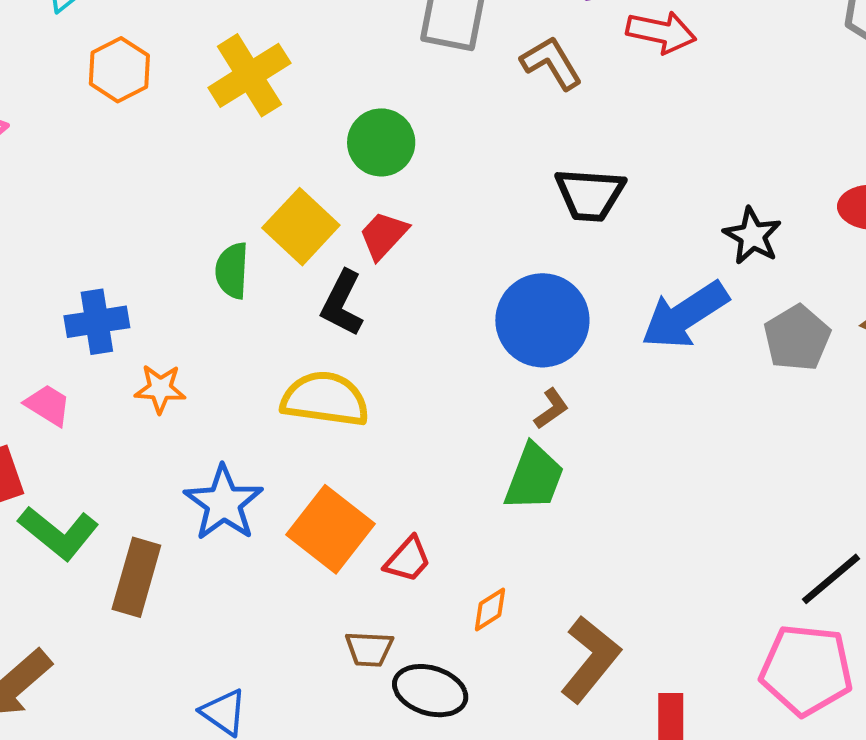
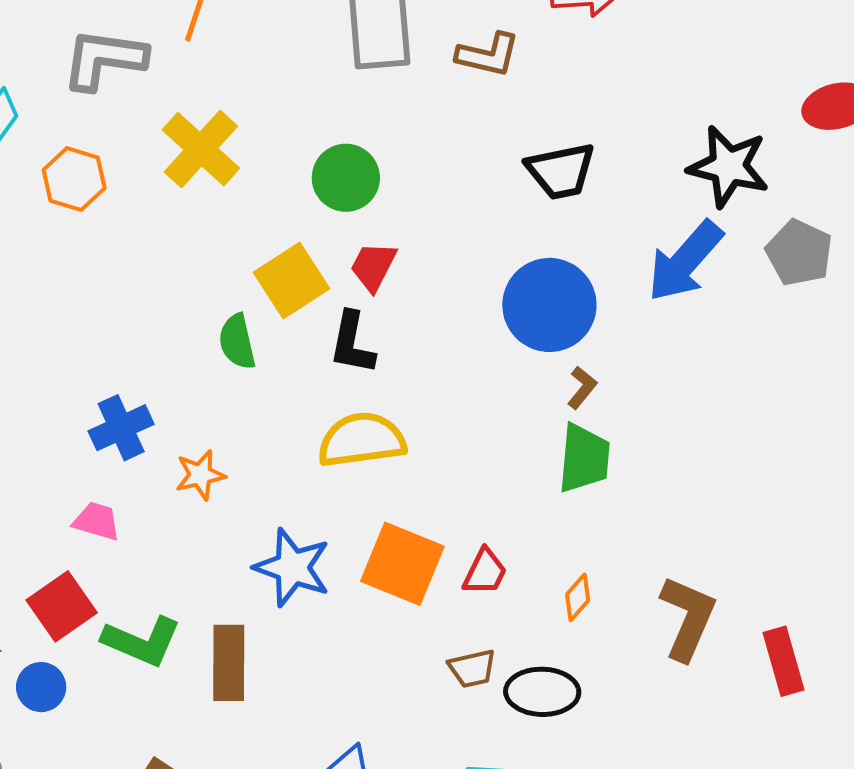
brown L-shape: (551, 63) -> (488, 55), turned 150
yellow square: (301, 227) -> (292, 281), turned 30
black star: (752, 236) -> (728, 166), size x1.4

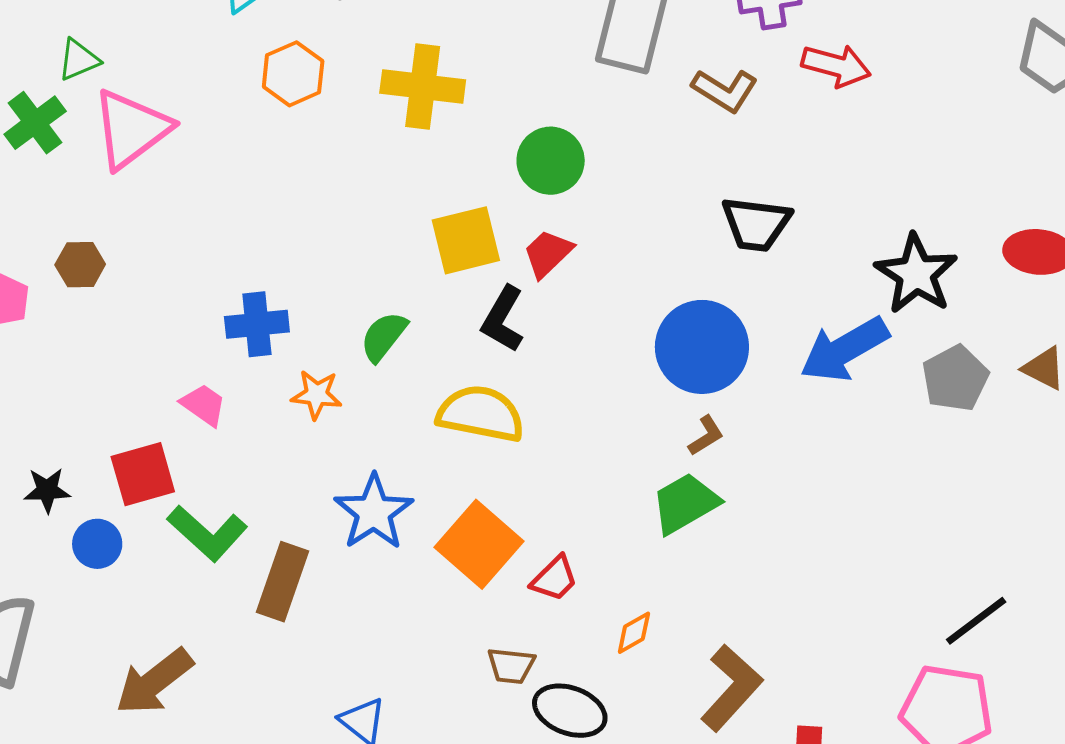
yellow cross: (201, 149) -> (423, 86), turned 36
green semicircle: (237, 342) -> (384, 336), moved, turned 32
green trapezoid: (584, 458) -> (685, 503), turned -144

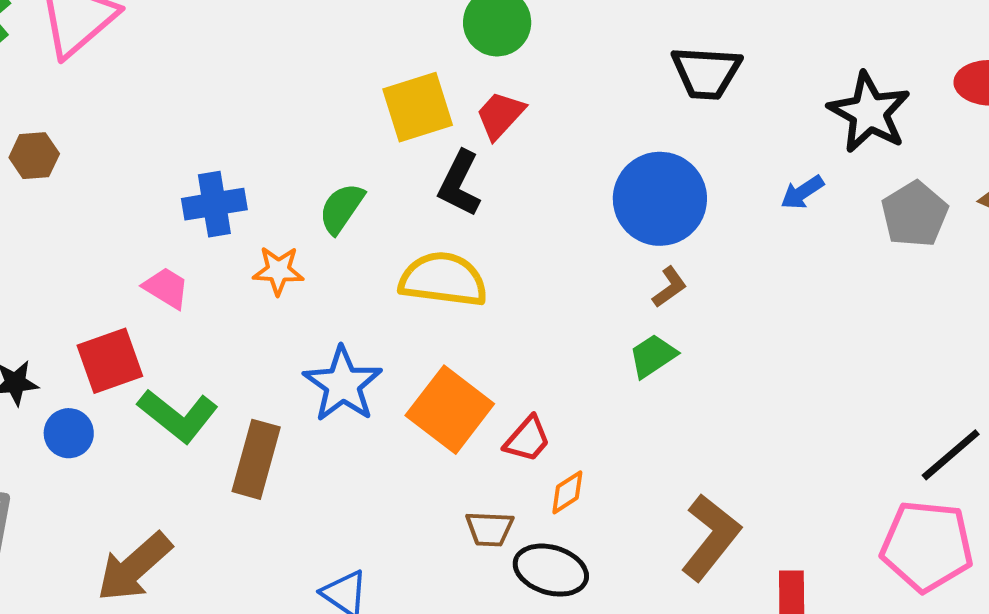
blue arrow: (844, 349) -> (802, 192), size x0.5
green trapezoid: (685, 503) -> (653, 356), size x0.7
orange diamond: (634, 633) -> (567, 492), moved

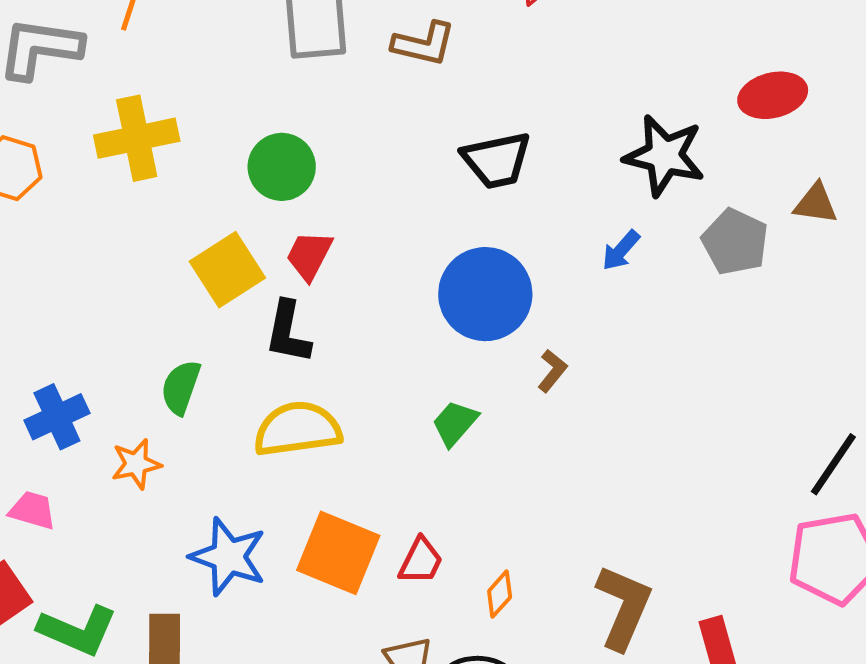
brown L-shape: (670, 287) -> (552, 371), moved
green trapezoid: (653, 356) -> (455, 423), moved
orange diamond: (567, 492) -> (500, 594), moved

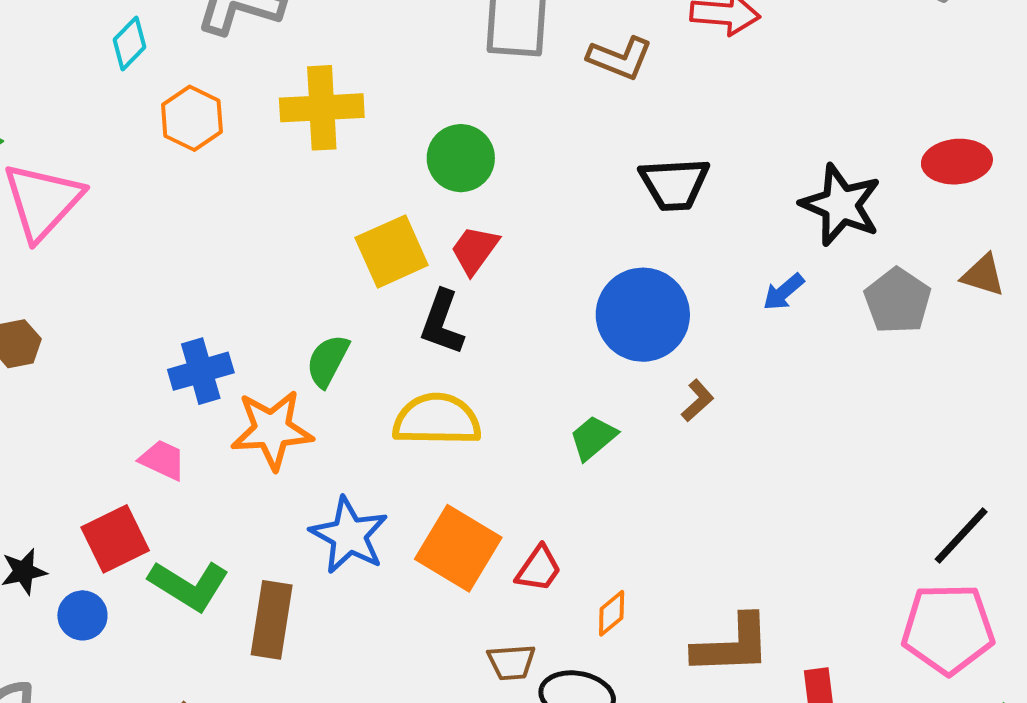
orange star: (136, 464) -> (272, 430), size x1.6
brown L-shape: (624, 607) -> (732, 645), turned 56

